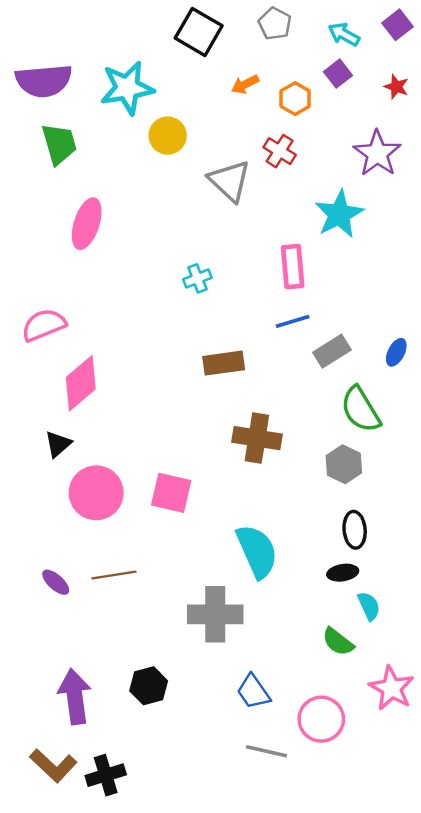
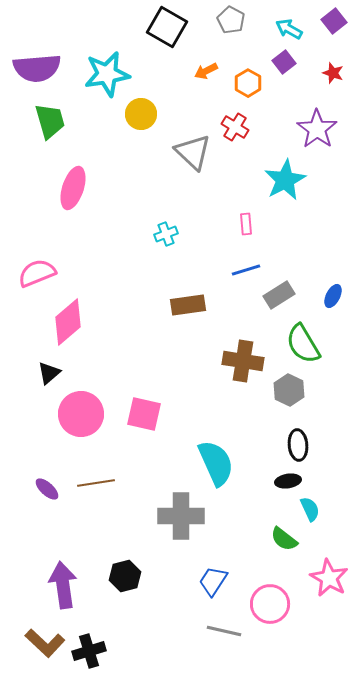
pink rectangle: (293, 267) -> (246, 224), size x0.6
brown cross: (257, 438) -> (243, 361), moved
blue trapezoid: (253, 692) -> (213, 581), turned 68

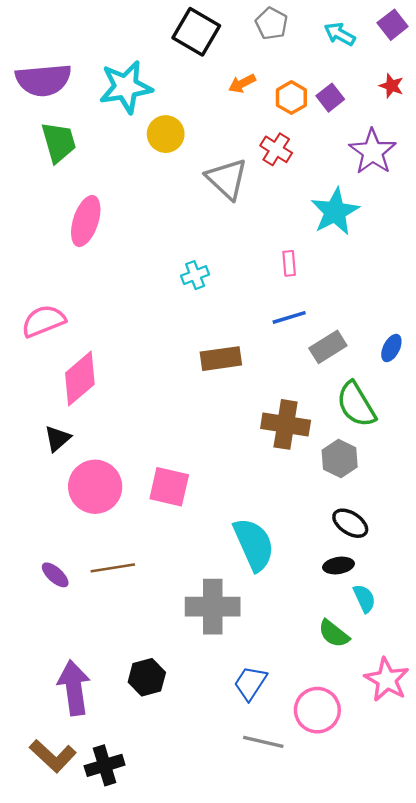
purple square: (284, 62) -> (330, 98), moved
black ellipse: (298, 445) -> (350, 523), turned -52

